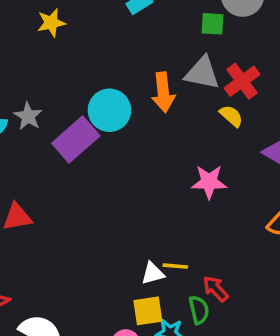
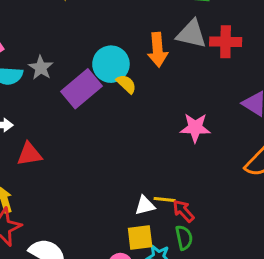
red cross: (242, 81) -> (226, 42), turned 36
yellow semicircle: (231, 116) -> (126, 84), moved
red arrow: (216, 289) -> (183, 211), moved

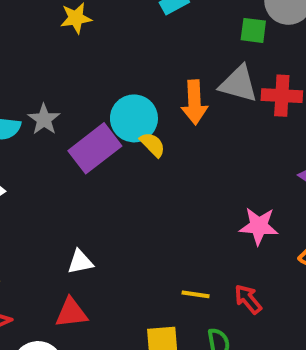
pink star: (195, 128) -> (259, 226), moved
red triangle: (29, 154) -> (71, 313), moved
white triangle: (145, 205) -> (80, 262), moved
red arrow: (183, 211) -> (248, 299), moved

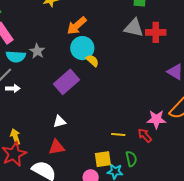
orange arrow: (194, 102) -> (77, 26), moved, turned 55
purple rectangle: (95, 148) -> (66, 82), moved
pink star: (259, 226) -> (156, 119), moved

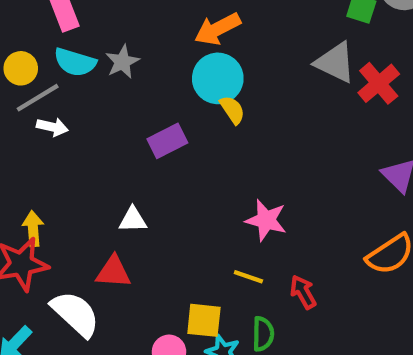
red cross: (156, 32) -> (379, 83), turned 36
purple rectangle: (66, 82) -> (167, 141), size x0.7
pink star: (156, 119) -> (266, 220), moved

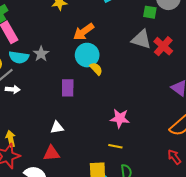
purple rectangle: (167, 141) -> (68, 88), turned -54
red arrow: (303, 292) -> (174, 157), moved

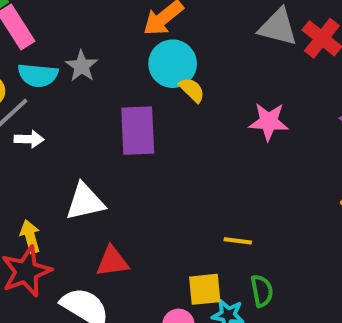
purple rectangle: (68, 88) -> (138, 131), size x1.4
pink star: (120, 118) -> (269, 122), moved
white triangle: (57, 127) -> (85, 202), moved, size x1.5

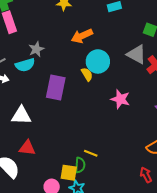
cyan circle: (173, 64) -> (98, 61), moved
cyan semicircle: (38, 75) -> (25, 65), moved, turned -36
green semicircle: (262, 291) -> (80, 165), moved

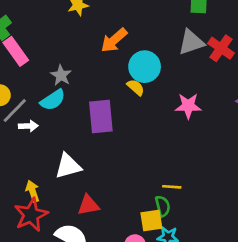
gray triangle: (137, 54) -> (191, 42), turned -30

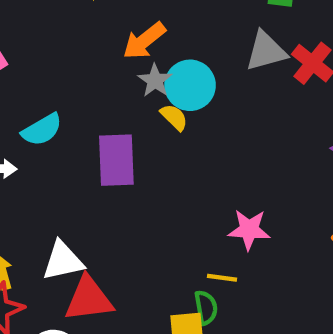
gray star: (61, 75) -> (155, 81), moved
pink star: (188, 106) -> (249, 230), moved
white triangle: (68, 166) -> (63, 261), moved
red triangle: (88, 205) -> (89, 299), size x1.4

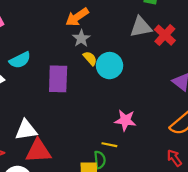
cyan circle: (190, 85) -> (110, 66), moved

